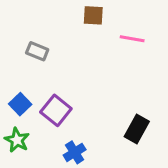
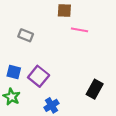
pink line: (132, 39) -> (79, 30), moved
blue square: (20, 104) -> (14, 72), turned -32

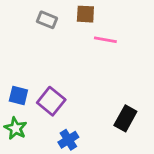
gray rectangle: (26, 35) -> (47, 20), moved

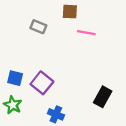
gray rectangle: (47, 20) -> (38, 27), moved
blue cross: (68, 140) -> (56, 114), turned -35

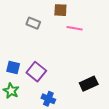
black rectangle: (103, 97) -> (89, 84), turned 36

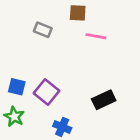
black rectangle: (89, 84) -> (104, 100), moved

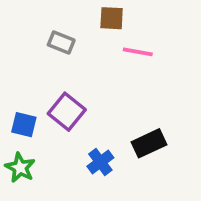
purple square: (47, 92) -> (67, 112), moved
blue cross: (62, 127) -> (100, 162), moved, turned 30

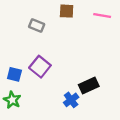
pink line: (138, 52) -> (102, 16), moved
blue cross: (100, 162) -> (71, 100), moved

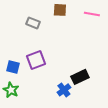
purple square: (40, 67) -> (36, 60), turned 30

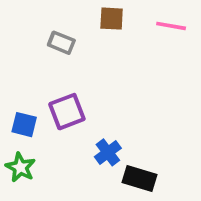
black rectangle: (80, 77) -> (139, 179), moved, turned 42
blue cross: (64, 90) -> (108, 152), moved

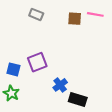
brown square: (112, 19) -> (75, 19), moved
gray rectangle: (61, 43) -> (36, 14), moved

